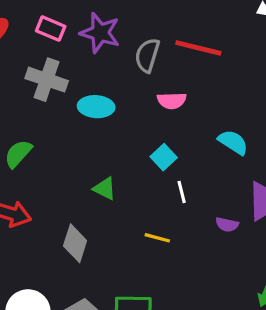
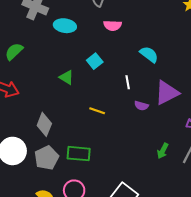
cyan square: (164, 157) -> (95, 61), moved
white line: (182, 192) -> (128, 82), moved
gray diamond: (75, 243) -> (44, 124), moved

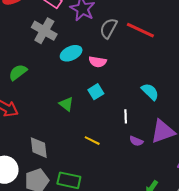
pink semicircle: (113, 25) -> (98, 62), moved
cyan ellipse: (65, 26) -> (71, 53), turned -40
gray diamond: (44, 124) -> (39, 148), turned -35

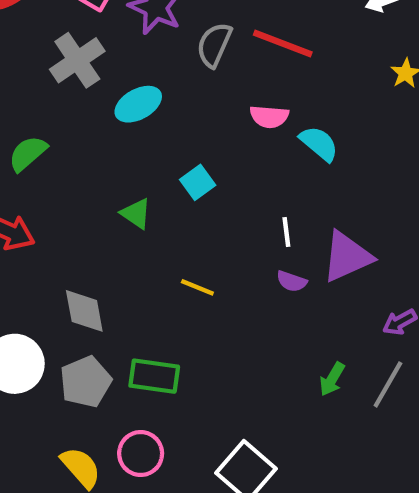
gray cross: (44, 31) -> (77, 60), turned 30
pink semicircle: (98, 62) -> (269, 117), moved
cyan semicircle: (150, 92) -> (319, 144), moved
white line: (126, 116) -> (286, 232), moved

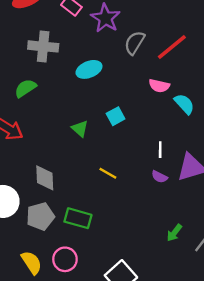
red line: (283, 44) -> (172, 47), turned -68
gray cross: (77, 60) -> (43, 46), moved, turned 32

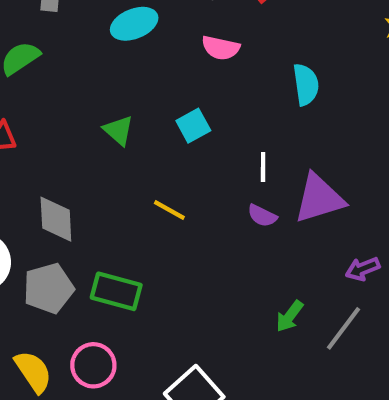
pink semicircle: (159, 86) -> (221, 48), moved
cyan semicircle: (184, 104) -> (306, 85), turned 35
cyan square: (116, 116) -> (193, 126), moved

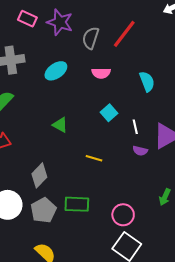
cyan square: (193, 126) -> (109, 113), moved
gray diamond: (56, 219) -> (39, 175), turned 60
pink circle: (93, 365) -> (123, 215), moved

